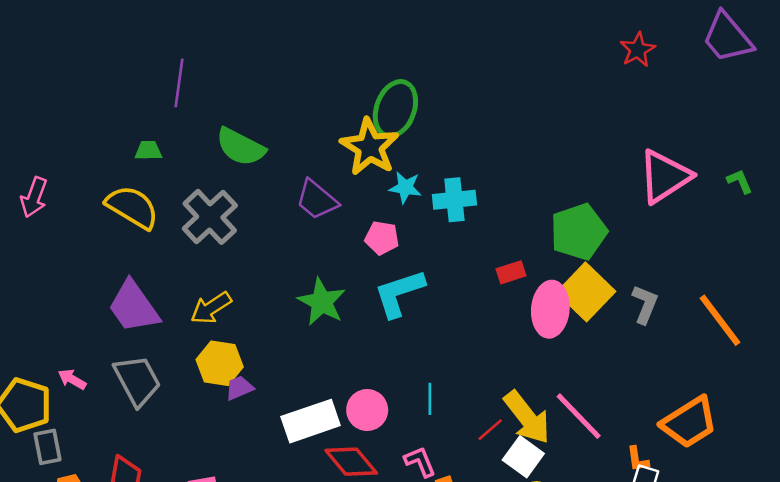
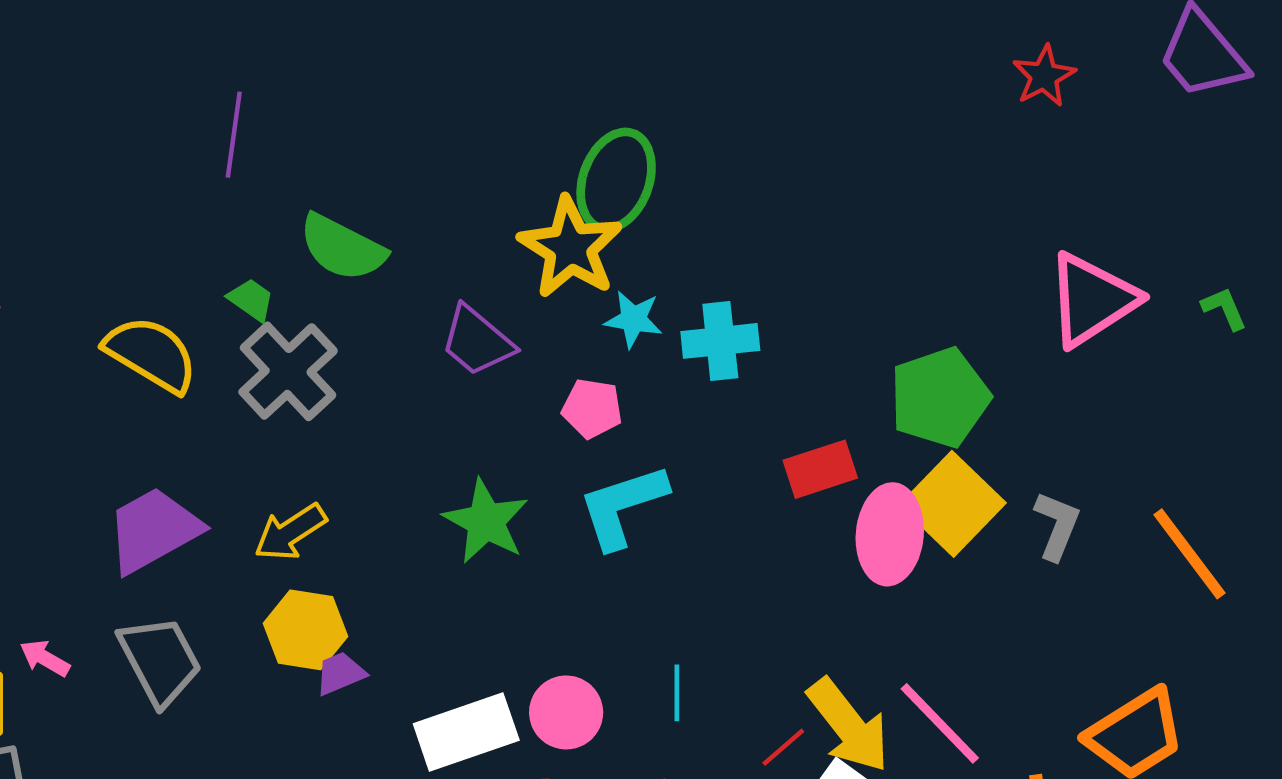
green trapezoid: (148, 151) -> (251, 300), moved, turned 36
red rectangle: (511, 272) -> (820, 469), size x1.4
purple trapezoid: (134, 307) -> (153, 530), turned 96

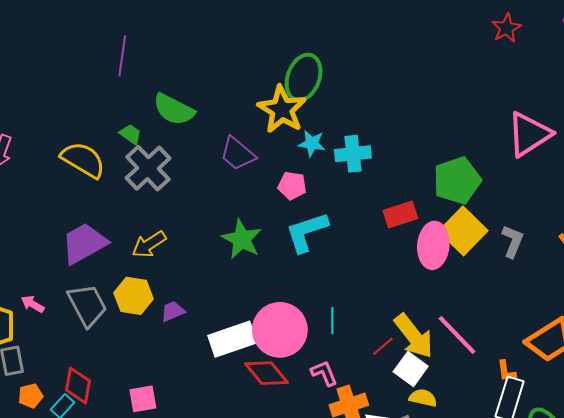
yellow hexagon: (305, 630) -> (134, 296), moved
pink circle: (566, 712) -> (280, 330), size x1.6

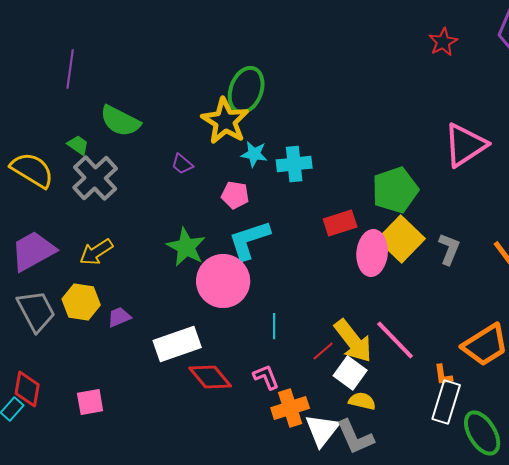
purple trapezoid: (238, 154) -> (182, 164), size x0.6
pink circle: (280, 330) -> (223, 281), moved

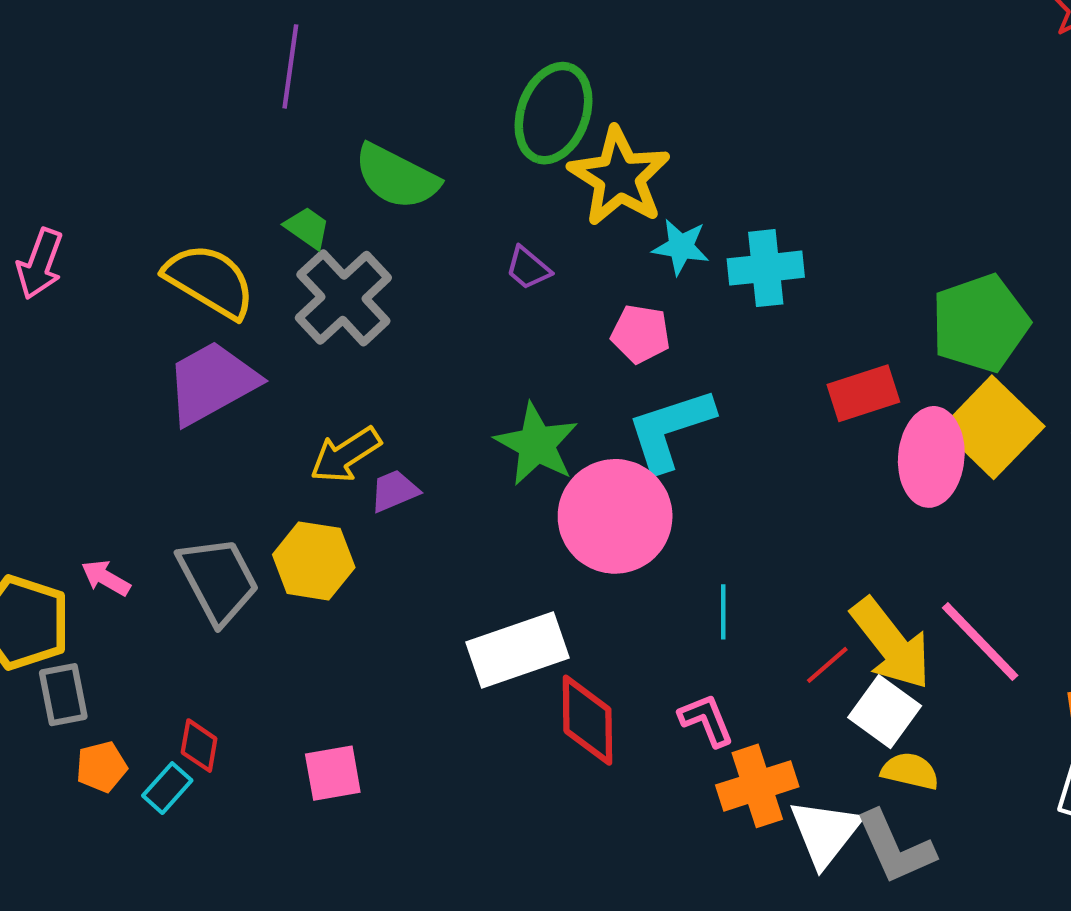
green ellipse: (246, 90) -> (553, 113), moved
purple trapezoid: (33, 251) -> (212, 383), moved
purple trapezoid: (119, 317) -> (394, 491), moved
red diamond: (210, 377) -> (587, 720), turned 39
red diamond: (27, 389) -> (199, 746), size x0.7

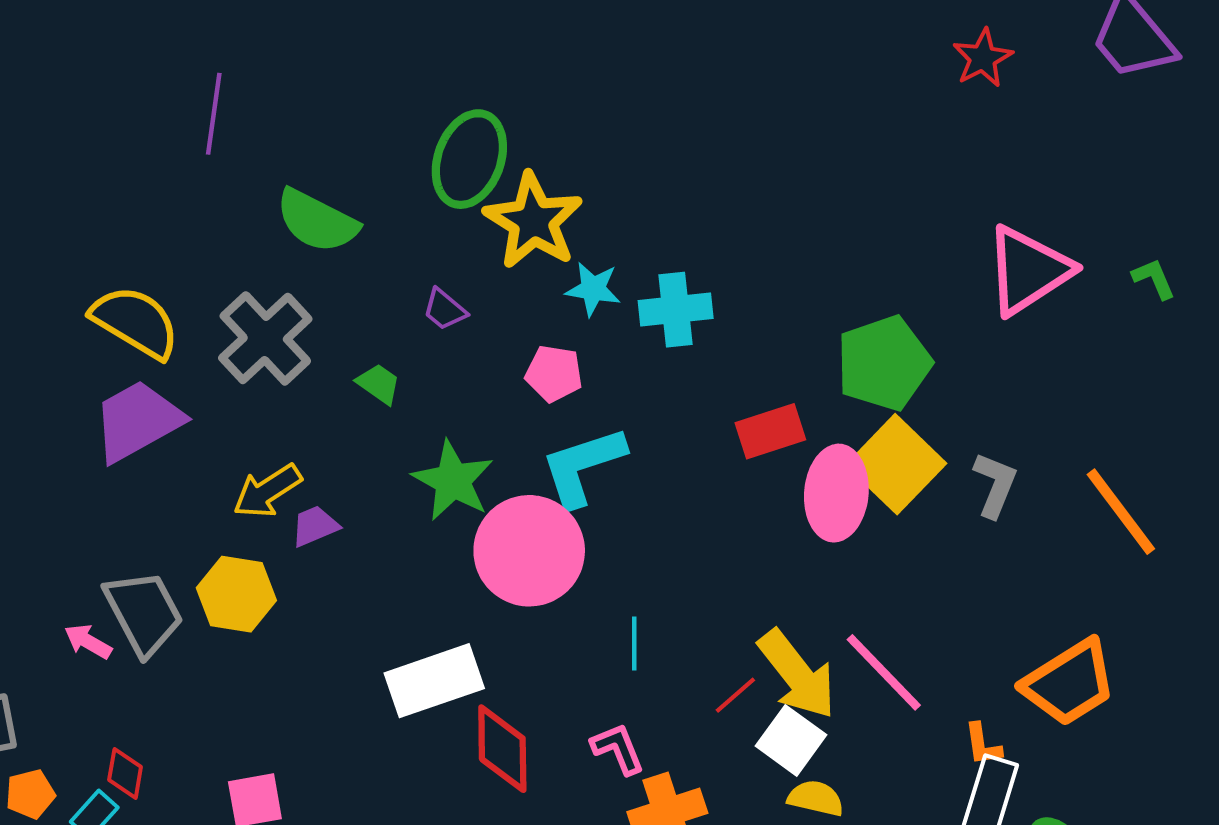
green trapezoid: (307, 228) -> (379, 384), moved
pink arrow: (106, 578) -> (88, 641), moved

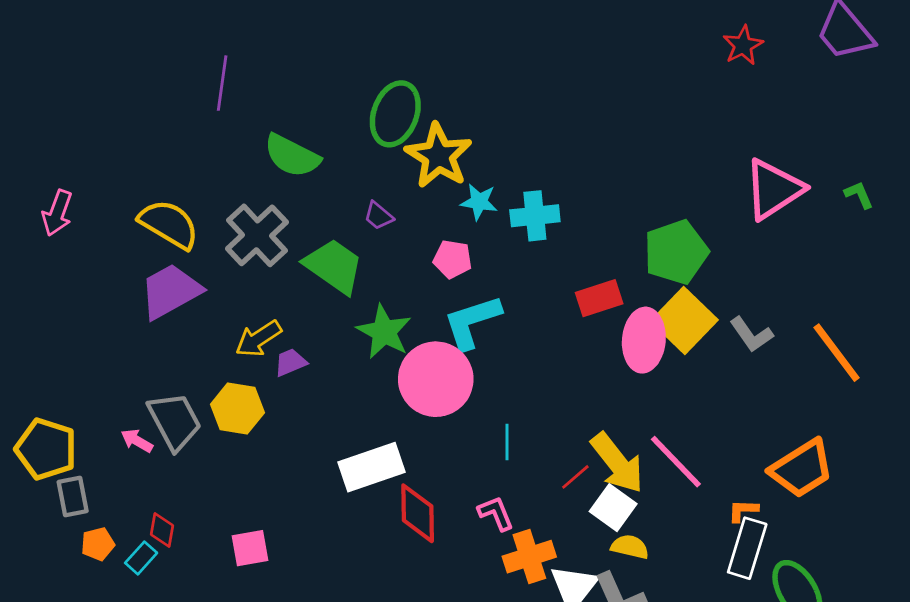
green trapezoid: (379, 384) -> (334, 266), size x2.0
gray L-shape: (995, 485) -> (751, 334), turned 123
orange L-shape: (983, 745) -> (743, 510), turned 100

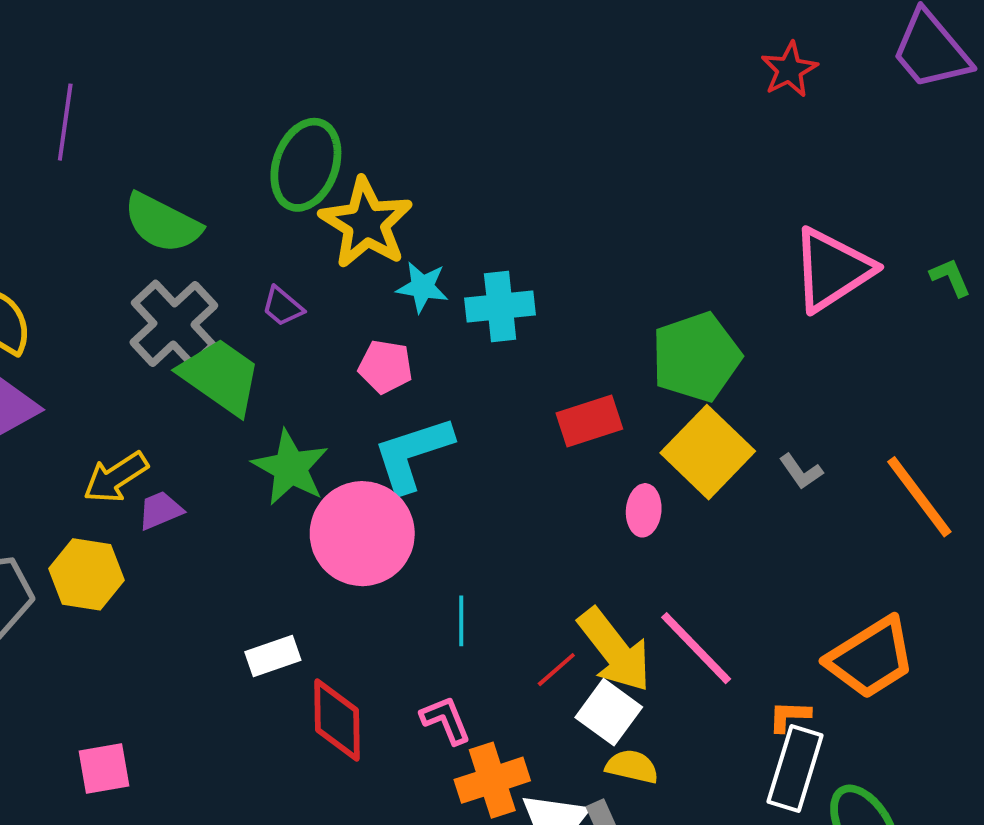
gray cross: (257, 235) -> (174, 324), moved
gray L-shape: (751, 334) -> (801, 471), size x0.7
pink ellipse: (644, 340) -> (644, 510), moved, size x0.6
white rectangle: (371, 467) -> (273, 656), size x0.6

